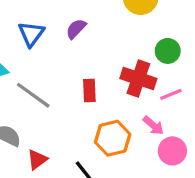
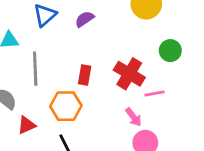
green circle: (168, 51) -> (170, 51), moved
gray line: (33, 95) -> (35, 69), turned 40
orange hexagon: (113, 138) -> (66, 106), moved

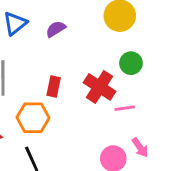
green circle: (170, 51) -> (131, 63), moved
pink arrow: (134, 117) -> (140, 147), moved

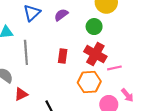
green circle: (131, 63) -> (94, 27), moved
orange hexagon: (33, 118) -> (89, 82), moved

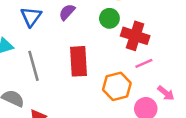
red cross: (95, 54) -> (135, 36), moved
red rectangle: (63, 56) -> (79, 61), size x1.6

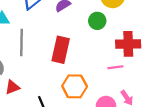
red cross: (135, 36) -> (128, 44), moved, turned -35
orange hexagon: (117, 86) -> (75, 86), moved

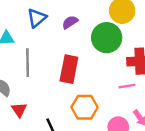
green circle: (97, 21) -> (107, 38), size x1.6
red triangle: (12, 87) -> (19, 110), turned -42

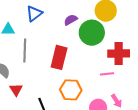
purple semicircle: (70, 22) -> (71, 20), moved

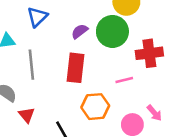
purple semicircle: (71, 20) -> (80, 31), moved
pink line: (107, 74) -> (124, 80), moved

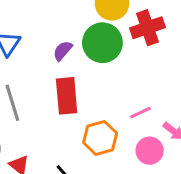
red cross: (149, 53) -> (147, 28), moved
pink line: (124, 80) -> (140, 113), moved

